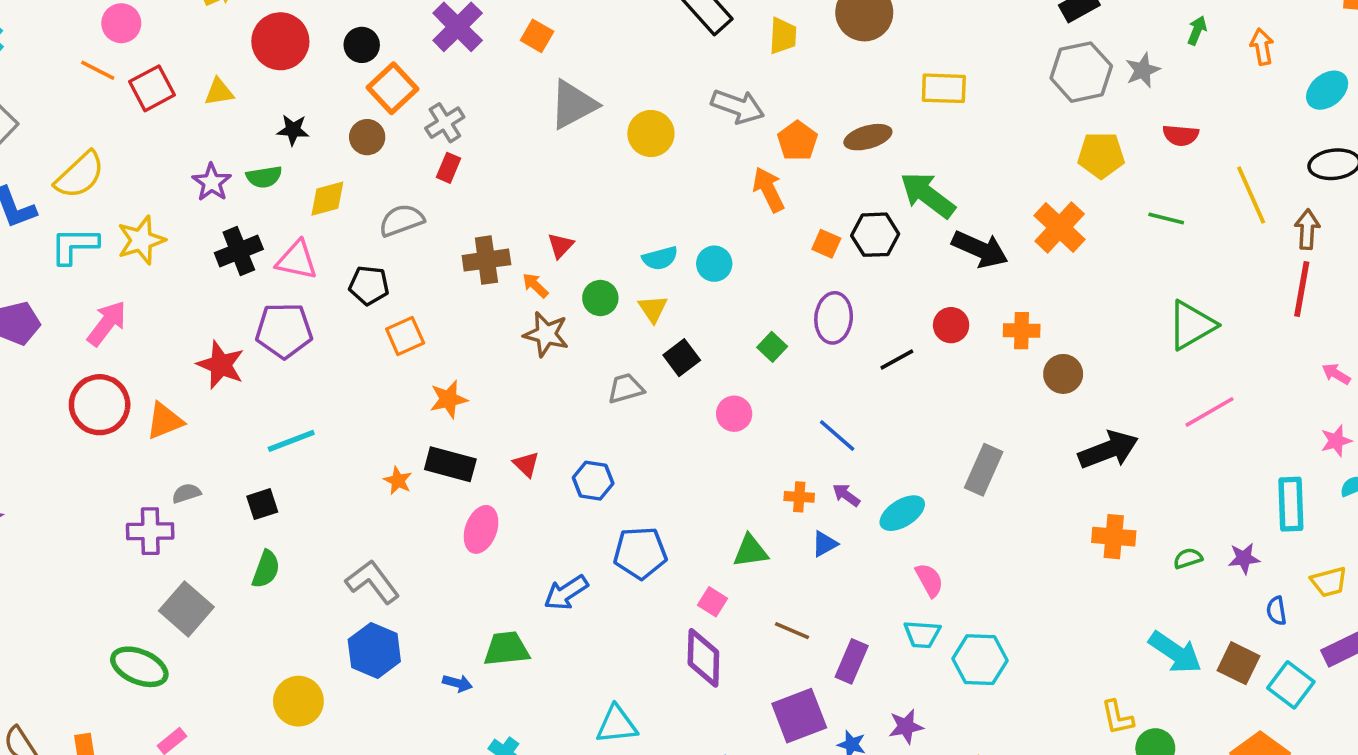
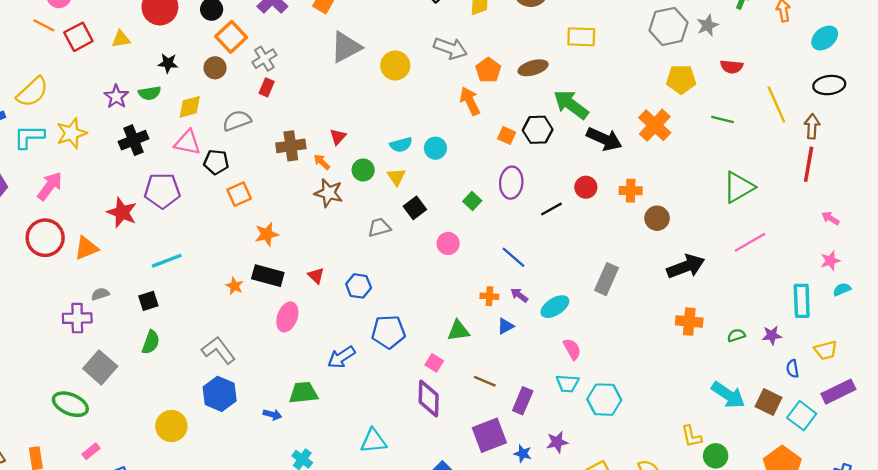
pink triangle: (297, 260) -> (187, 142), moved

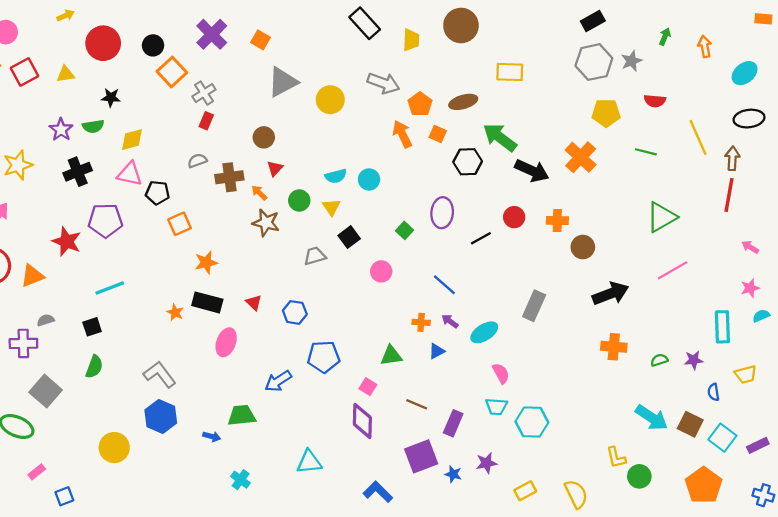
brown circle: (215, 68) -> (264, 137), moved
gray semicircle: (237, 121) -> (197, 161), moved, size x0.7
orange square: (507, 136) -> (438, 134), moved
purple rectangle: (838, 392) -> (758, 445), moved, size x0.7

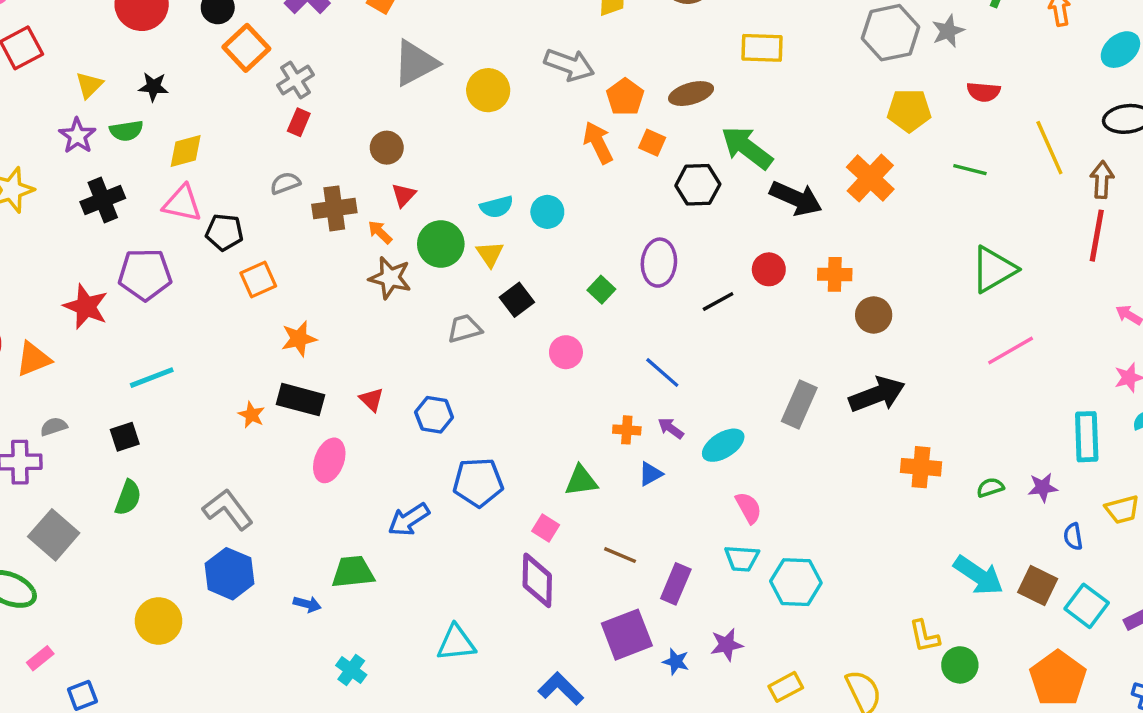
yellow triangle: (65, 74) -> (89, 85), moved, turned -36
green circle: (299, 201) -> (441, 244), size x1.4
black arrow: (611, 294) -> (877, 394), moved

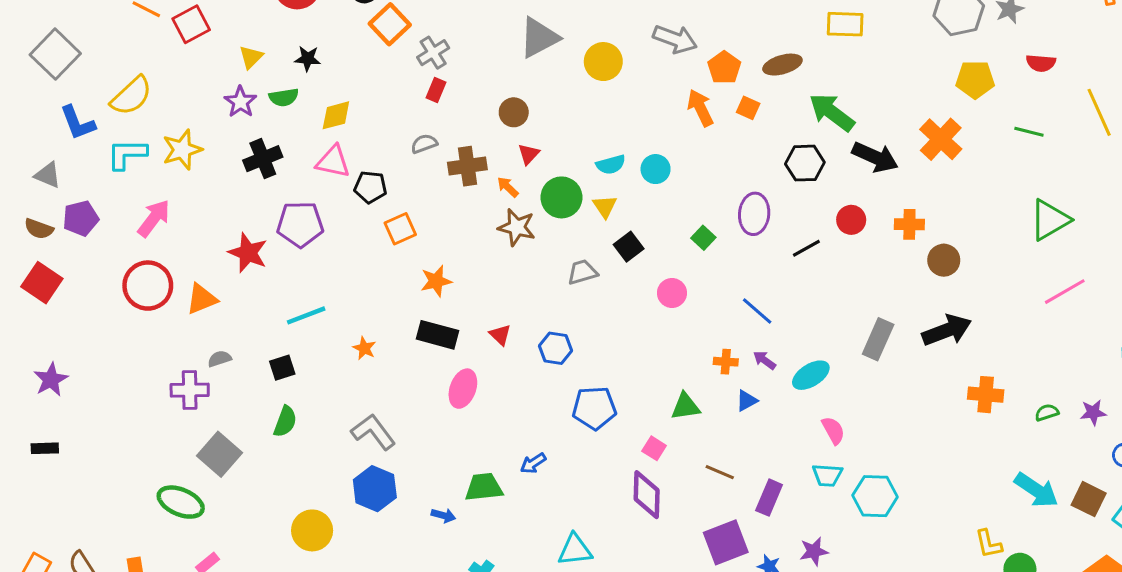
black hexagon: (698, 185) -> (805, 163), moved
orange star: (251, 415) -> (364, 348), moved
blue arrow: (409, 520) -> (533, 463), moved, size x0.7

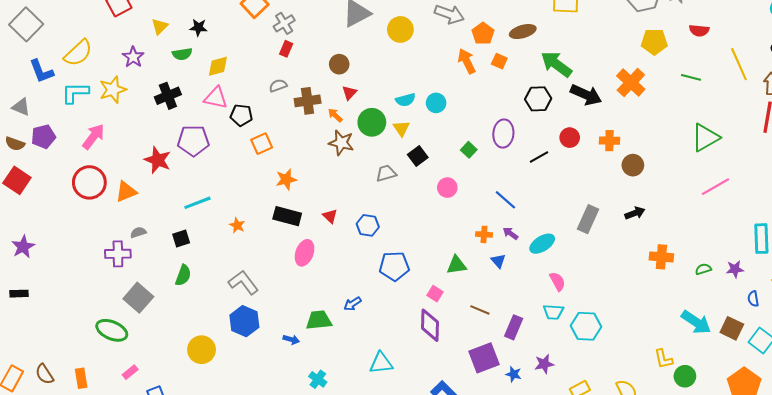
purple star: (240, 102) -> (133, 57), moved
black arrow: (947, 330) -> (635, 213), size x0.6
blue triangle: (747, 401) -> (498, 261), turned -42

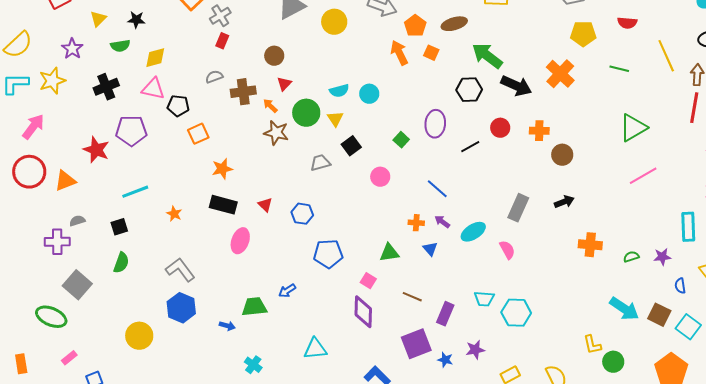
pink semicircle: (557, 281) -> (507, 250), moved

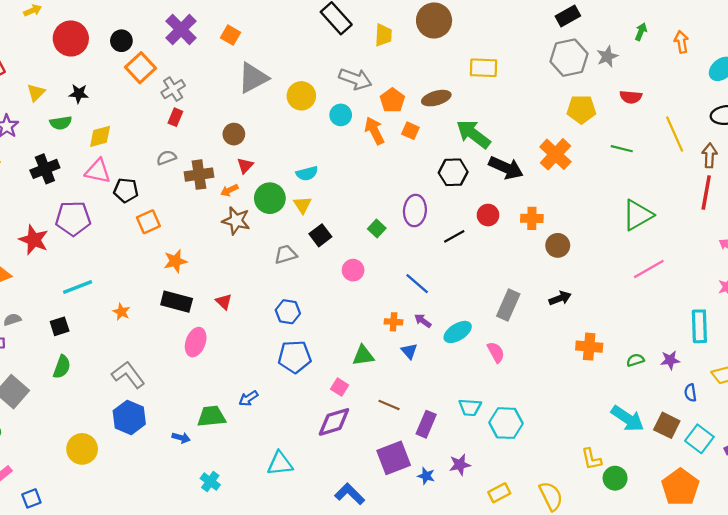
cyan circle: (369, 94) -> (341, 115), moved
orange arrow: (270, 106) -> (229, 190), turned -70
blue hexagon: (302, 214) -> (288, 312), moved
purple diamond: (363, 312) -> (334, 422), turned 72

